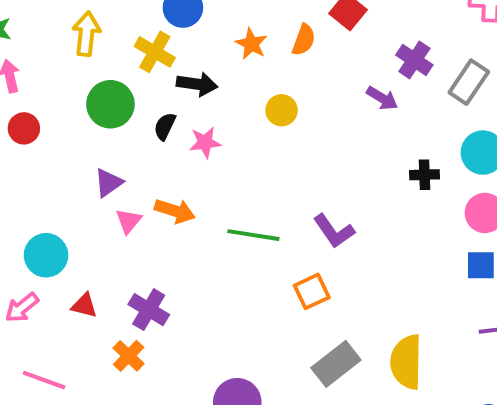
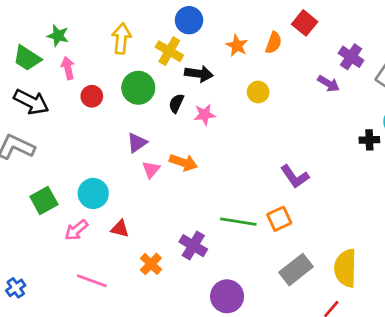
red circle: (24, 128) -> (92, 96), moved
black cross: (424, 175) -> (369, 140), moved
green line: (253, 235) -> (238, 222), moved
purple cross: (149, 310) -> (193, 246), moved

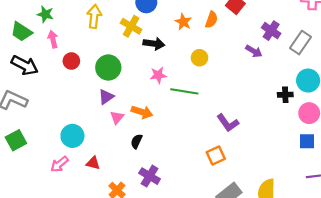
green circle: (138, 88) -> (108, 67), moved
black semicircle: (176, 103) -> (137, 141), moved
green square: (44, 200) -> (16, 140), moved
green line: (238, 222) -> (184, 91), moved

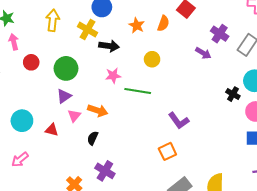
black cross: (285, 95) -> (233, 94), turned 32
cyan circle: (72, 136) -> (22, 121), moved
red triangle: (93, 163) -> (52, 130), moved

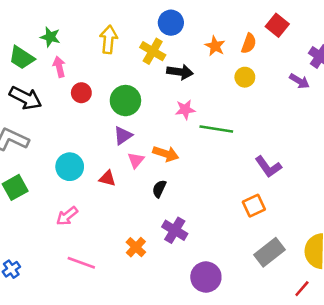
yellow circle: (152, 59) -> (245, 77), moved

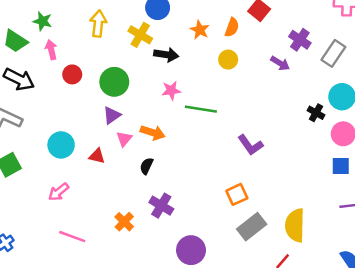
orange square: (254, 206) -> (237, 194), moved

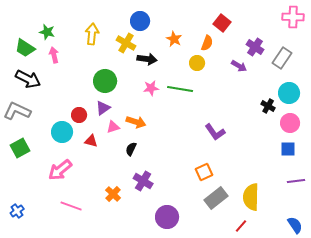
orange semicircle: (232, 27) -> (207, 43), moved
red circle: (72, 74) -> (79, 115), moved
green line: (201, 109) -> (180, 89), moved
pink triangle: (124, 139) -> (113, 127), turned 32
pink arrow: (59, 192) -> (60, 170), size x1.4

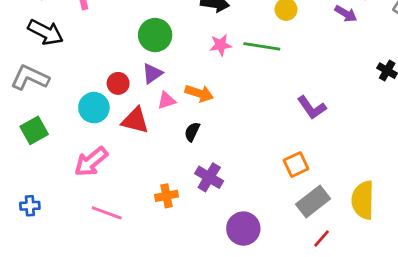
red triangle: (91, 141) -> (135, 120), size x1.5
orange cross: (113, 194) -> (166, 196), turned 35
blue cross: (17, 211) -> (30, 206), moved, turned 32
red line: (241, 226) -> (322, 238), moved

